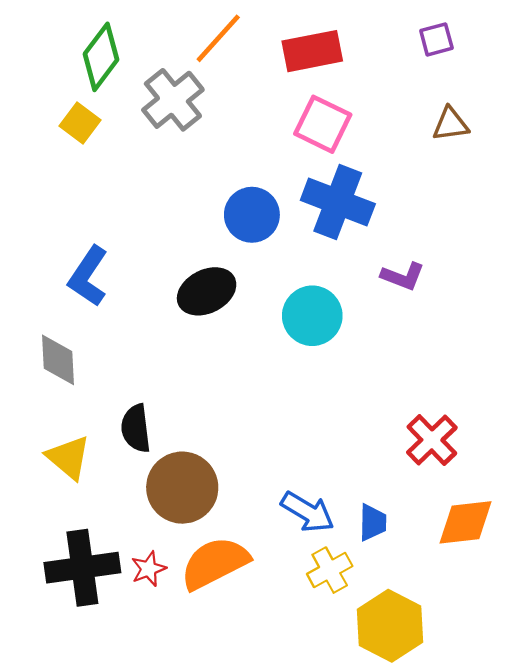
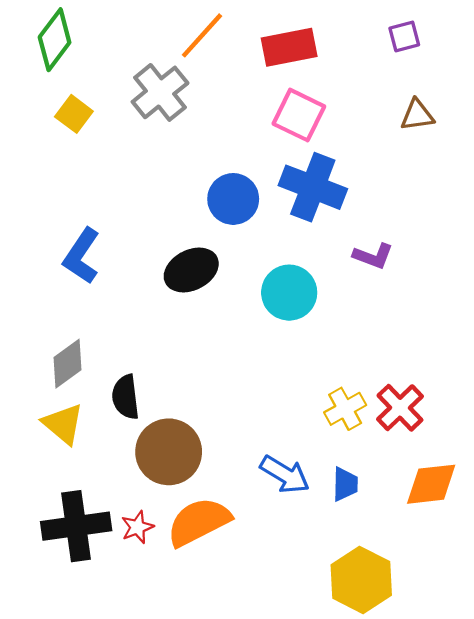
green diamond: (101, 57) -> (55, 40), moved
gray diamond: (58, 360) -> (67, 364), moved, turned 57
yellow cross: (330, 570) -> (345, 409), moved

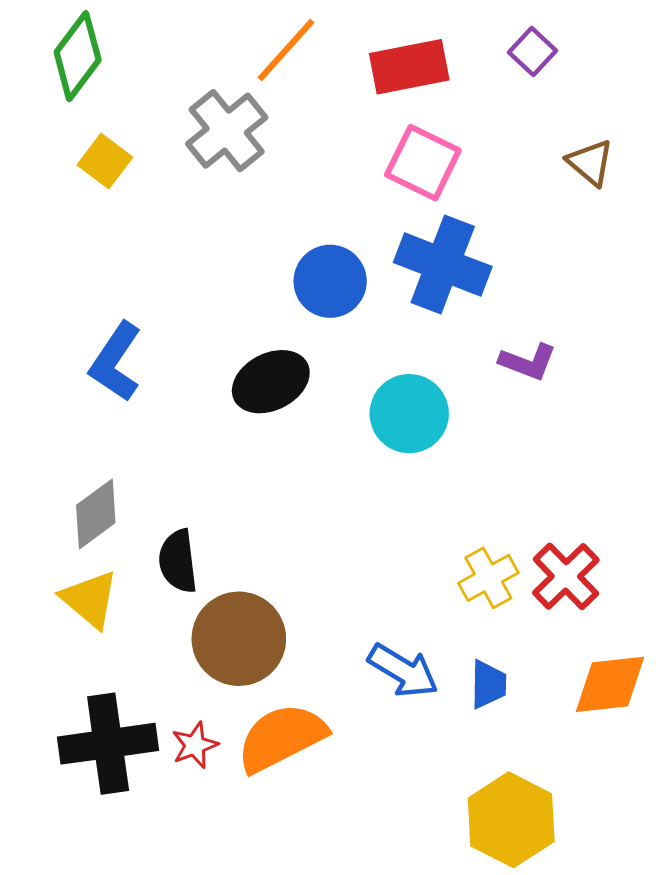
purple square: (404, 36) -> (532, 52), moved, turned -32
brown triangle: (417, 115) -> (590, 163), turned 48

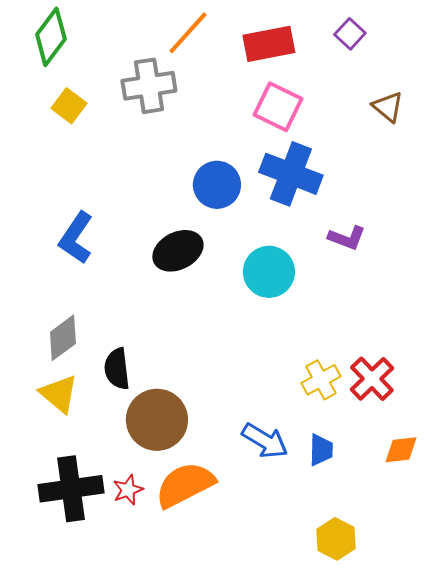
gray cross: (227, 131) -> (149, 86), turned 30
orange diamond: (610, 684) -> (401, 450), size x0.7
yellow hexagon: (511, 820) -> (336, 539), size x0.7

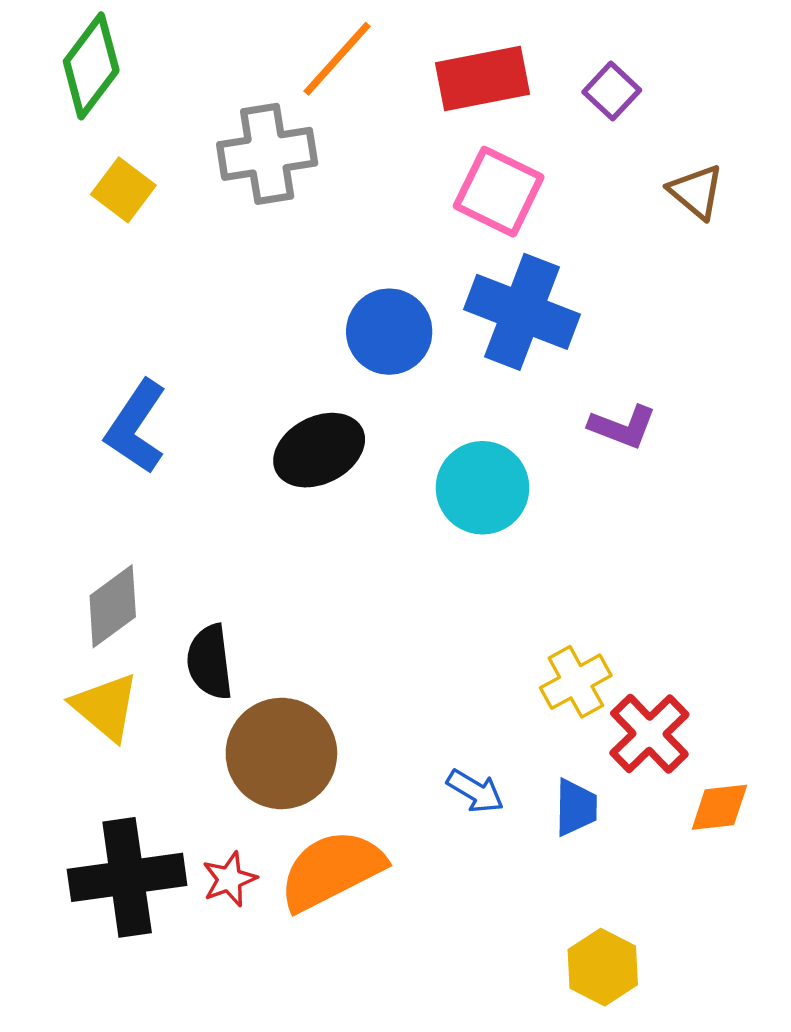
purple square: (350, 34) -> (612, 91), moved
red cross: (372, 379) -> (649, 734), moved
blue arrow: (265, 441) -> (475, 791), size x0.7

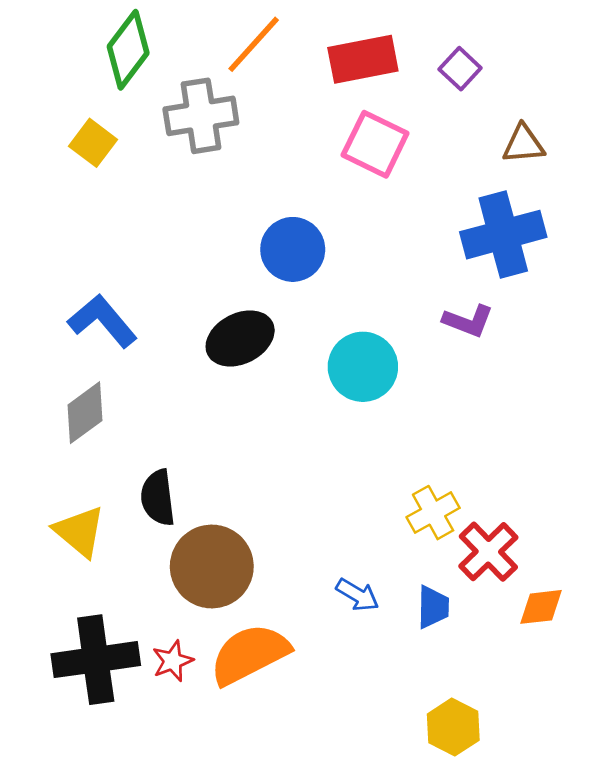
green diamond: (91, 66) -> (128, 50), moved
brown triangle: (696, 192) -> (523, 144), turned -45
blue cross: (522, 312) -> (503, 235), moved, turned -36
blue L-shape: (136, 427) -> (102, 321), turned 106
gray diamond: (113, 606) -> (85, 413), moved

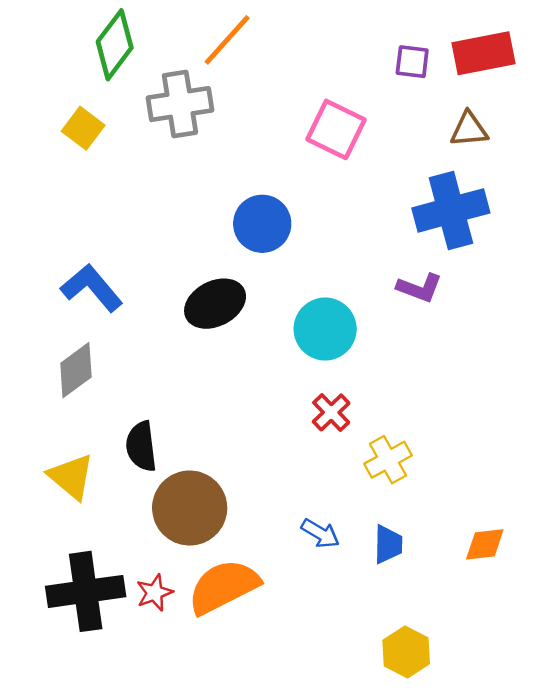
red rectangle: (363, 59) -> (484, 53), moved
purple square: (460, 69) -> (412, 62), turned -36
red cross: (488, 552) -> (331, 412), moved, size x0.7

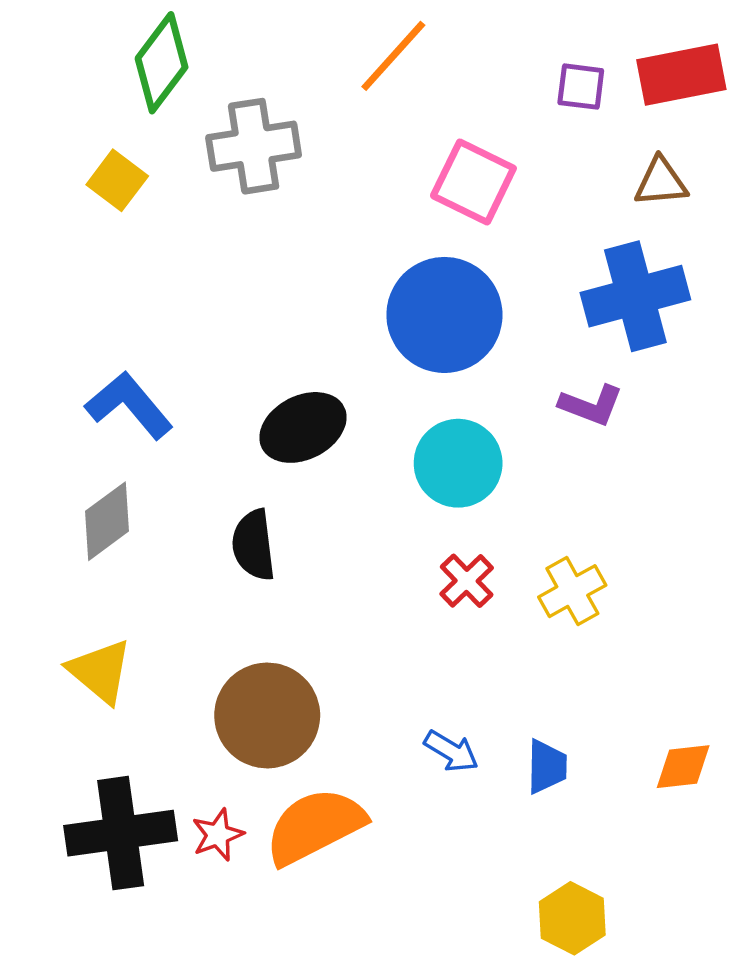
orange line: (227, 40) -> (393, 56), moved
blue circle: (262, 224) -> (444, 315), moved, size x1.4
black semicircle: (141, 446) -> (254, 545), moved
yellow cross: (388, 460) -> (572, 591), moved

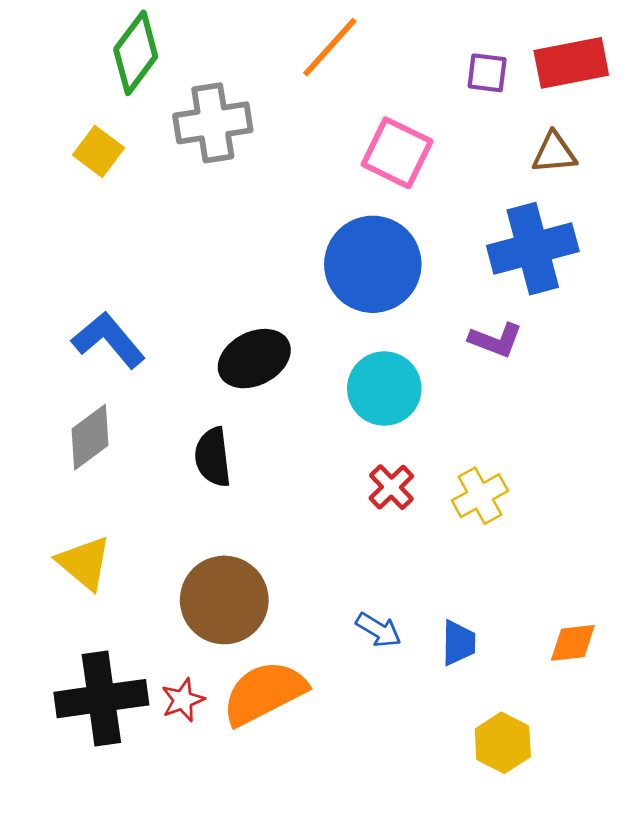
yellow hexagon: (572, 918) -> (503, 743), moved

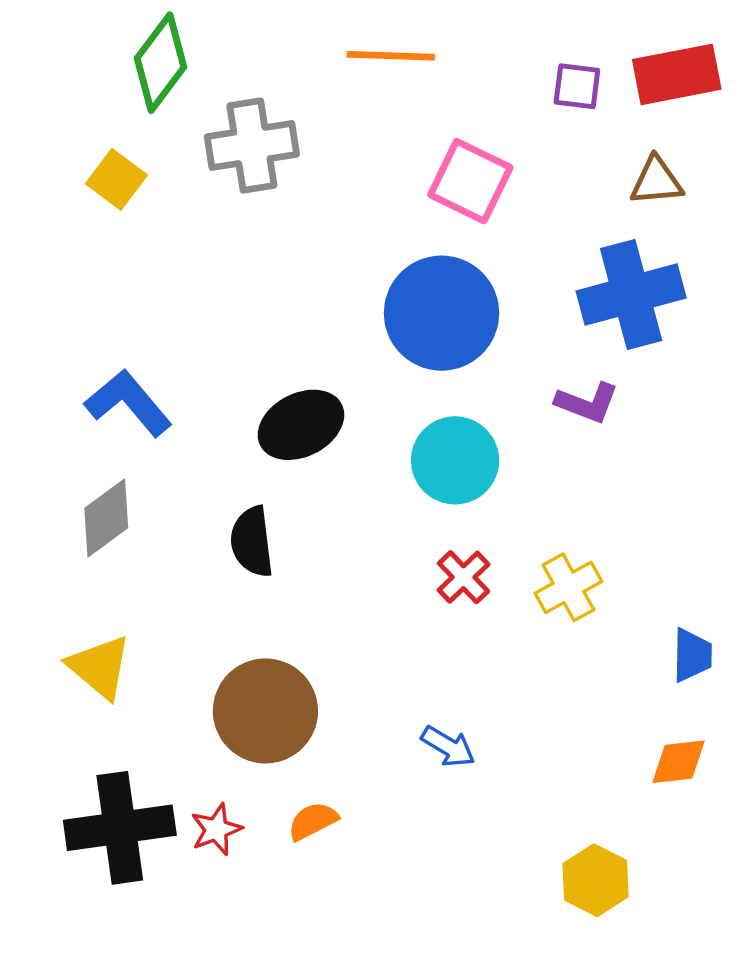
orange line: (330, 47) -> (391, 56), turned 50
blue trapezoid: (459, 643) -> (692, 655), moved
orange semicircle: (264, 693) -> (313, 821), size x0.5

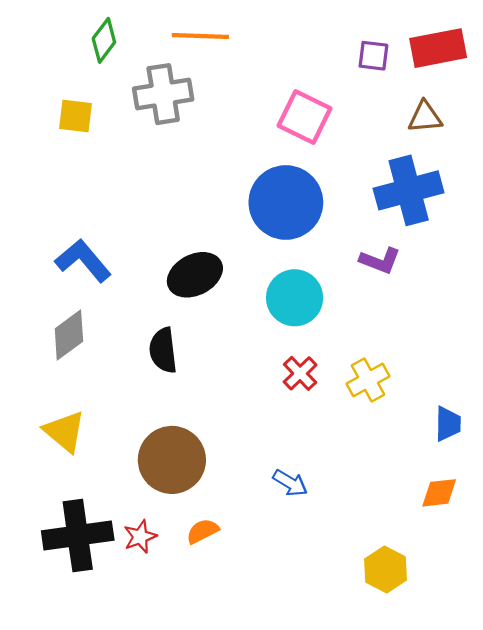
orange line: (391, 56) -> (200, 36), moved
green diamond: (160, 63) -> (104, 40), size x0.7
yellow square: (116, 179) -> (75, 116), turned -30

